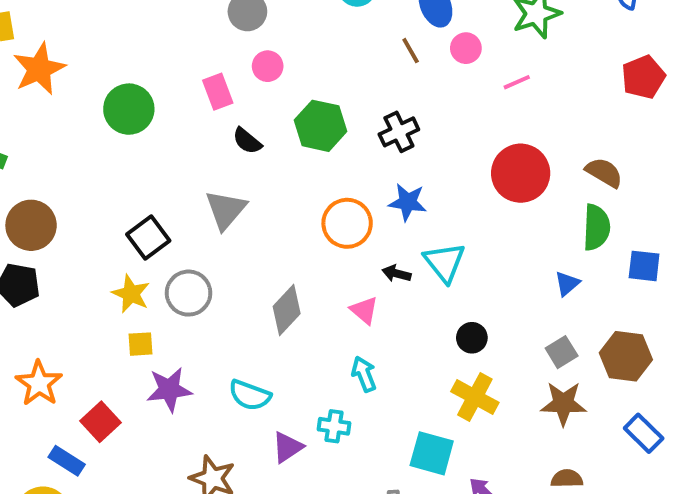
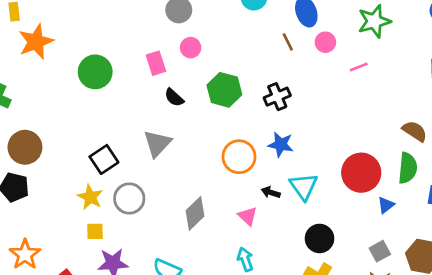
red circle: (521, 173) -> (361, 173), moved
black circle: (472, 338) -> (320, 238), size x1.4

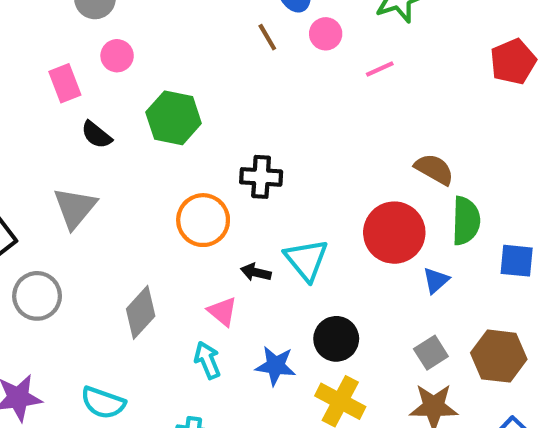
black cross: (277, 97) -> (261, 177), moved, turned 30
brown semicircle: (415, 131) -> (434, 169), moved
blue star: (281, 145) -> (276, 366), moved
cyan arrow: (245, 259) -> (207, 360), moved

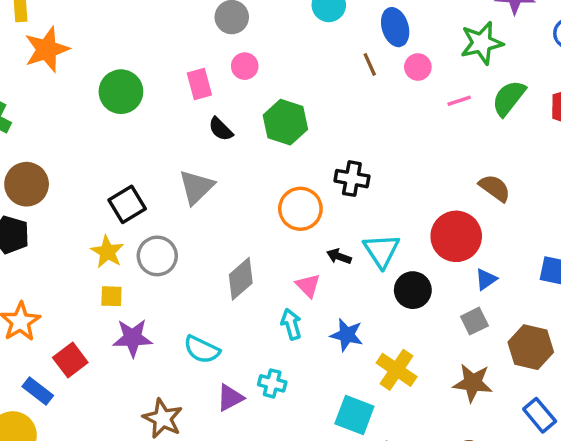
green semicircle: (466, 221) -> (509, 98), moved, turned -150
black circle: (336, 339) -> (413, 290), moved
gray square: (431, 353) -> (474, 321), moved

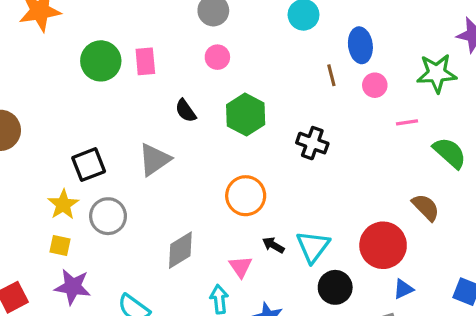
pink rectangle: (199, 84) -> (145, 61), moved
green semicircle: (509, 98) -> (450, 153), moved, turned 84
black cross: (352, 179) -> (312, 143), moved

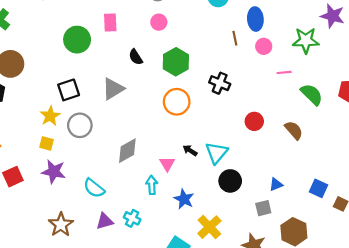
green circle: (101, 61) -> (77, 40), moved
orange circle: (246, 196) -> (177, 102), moved
red circle: (383, 245) -> (254, 121), moved, size x0.6

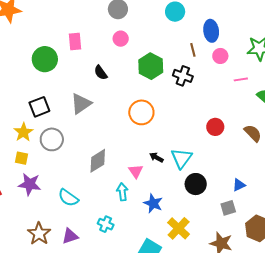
green hexagon: (176, 62) -> (151, 66), moved
black cross: (220, 83) -> (183, 76), moved
purple triangle: (105, 221) -> (70, 236), moved

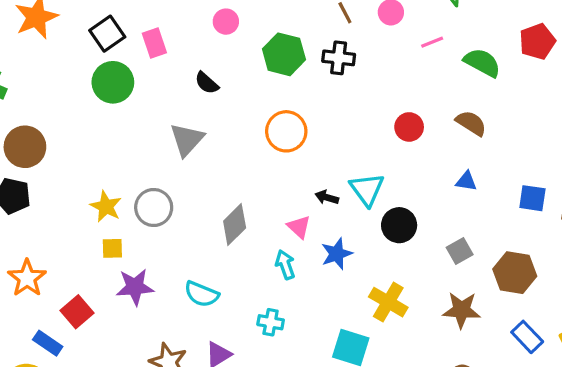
black square: (39, 107) -> (107, 34), moved
blue triangle: (239, 185) -> (466, 181), moved, turned 48
blue star: (153, 203) -> (337, 254), moved, turned -30

